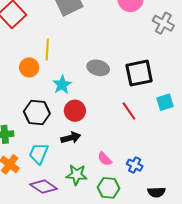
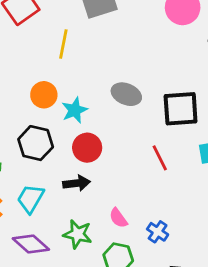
yellow line: (47, 50) -> (63, 44), moved
orange circle: (29, 67) -> (44, 95), moved

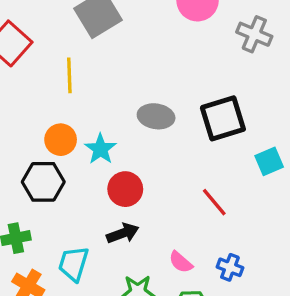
black hexagon: (36, 143) -> (43, 182), moved
red line: (160, 158) -> (214, 202), moved

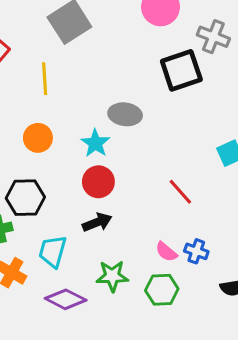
black square: (223, 118) -> (181, 70), moved
cyan star: (100, 149) -> (95, 143), moved
black hexagon: (43, 182) -> (25, 198), moved
pink semicircle: (181, 262) -> (166, 252), moved

